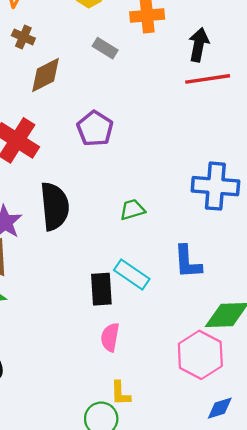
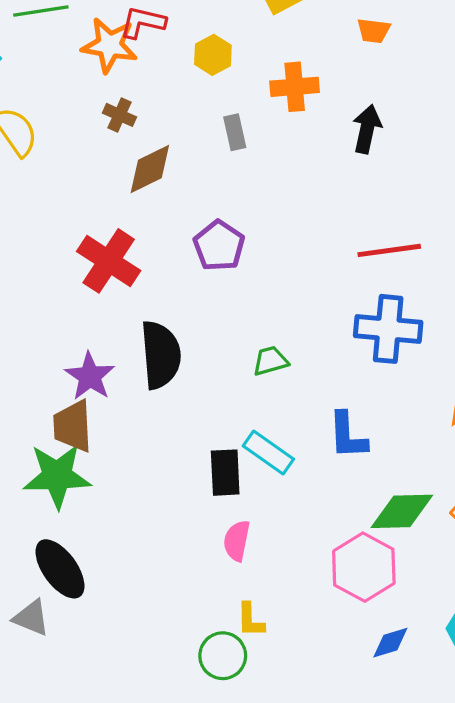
gray rectangle: (105, 48) -> (235, 132), turned 45
red line: (208, 79) -> (389, 250), moved

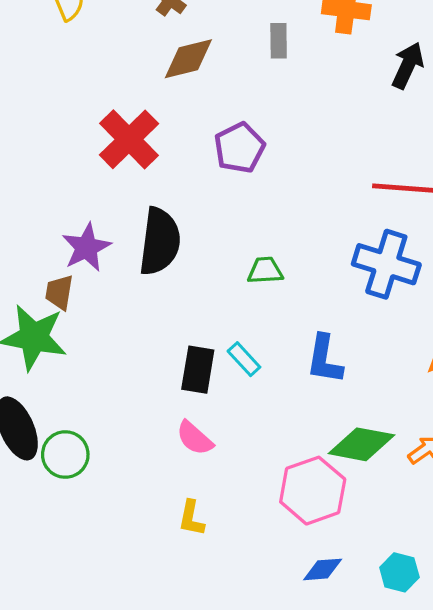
brown trapezoid: (73, 426) -> (59, 292), size x0.7
cyan rectangle: (268, 453) -> (244, 359), size x0.7
pink semicircle: (237, 541) -> (195, 438), turned -72
green circle: (223, 656) -> (65, 455), moved

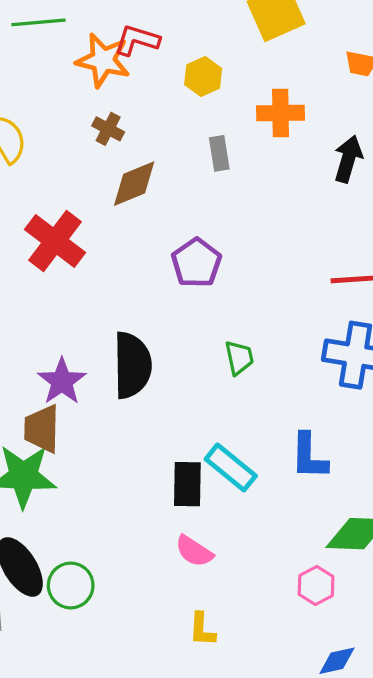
red cross: (129, 139) -> (55, 241), moved
green trapezoid: (265, 270) -> (239, 358), moved, turned 90
brown trapezoid: (59, 292) -> (42, 429), size x1.4
cyan rectangle: (244, 359) -> (231, 467), size x1.5
pink hexagon: (313, 491) -> (316, 585), size x0.6

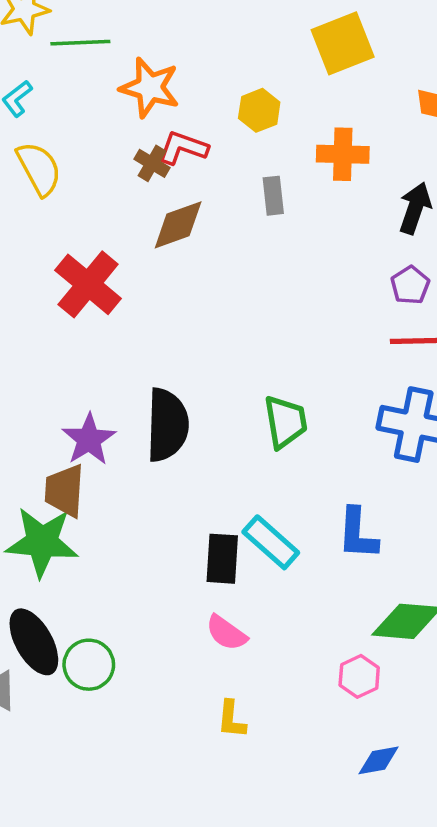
red L-shape: (137, 40) -> (183, 148), moved
purple pentagon: (196, 263) -> (410, 285), moved, size x0.7
green trapezoid: (239, 358) -> (285, 422), size x1.4

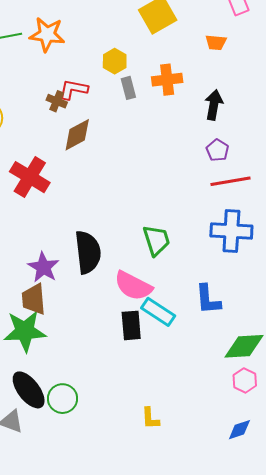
orange star: (150, 88) -> (47, 34), moved
gray rectangle: (273, 196) -> (128, 88), moved
pink semicircle: (226, 633) -> (133, 286), moved, size x1.5
pink hexagon: (359, 676) -> (245, 380), moved

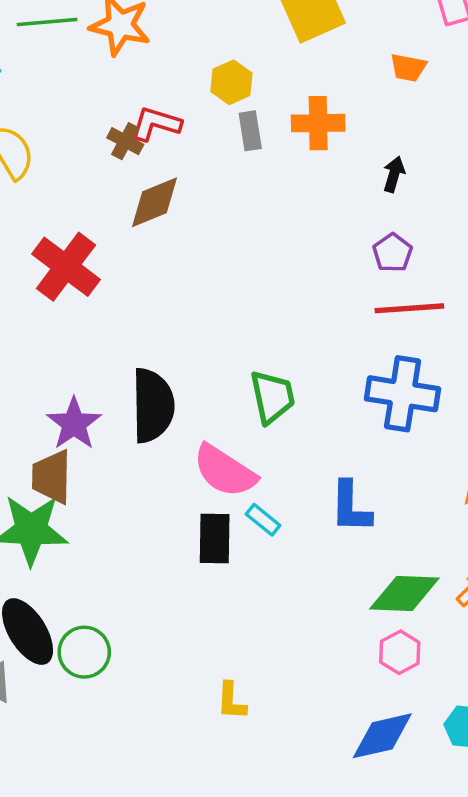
black arrow: (214, 105) -> (394, 174), size x0.7
cyan rectangle: (158, 312) -> (263, 520), size x0.6
blue diamond: (239, 430) -> (382, 736), size x1.5

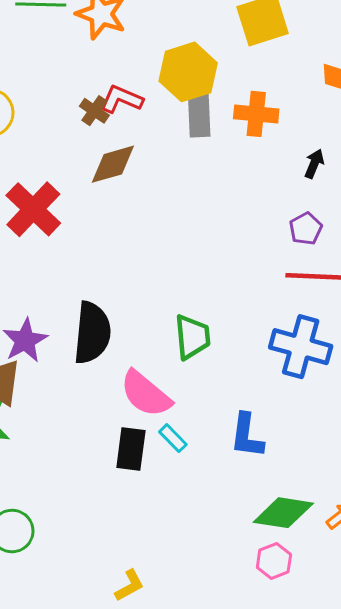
yellow hexagon: (231, 82) -> (188, 72), size x1.6
gray rectangle: (250, 131) -> (199, 114), size x1.4
yellow L-shape: (231, 701) -> (130, 586), turned -128

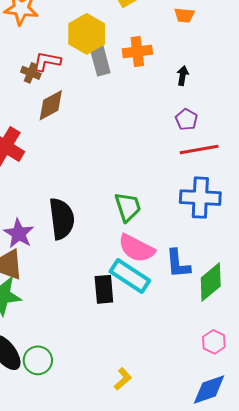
pink semicircle: (146, 394) -> (136, 248), moved
cyan rectangle: (173, 438) -> (130, 276), size x2.0
green diamond: (283, 513) -> (211, 282), moved, turned -36

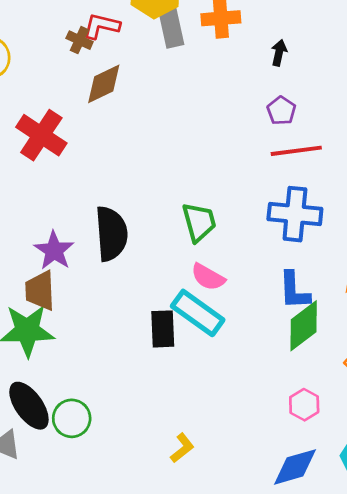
pink semicircle: (136, 248) -> (208, 277), size x0.7
blue L-shape: (178, 264) -> (294, 291), moved

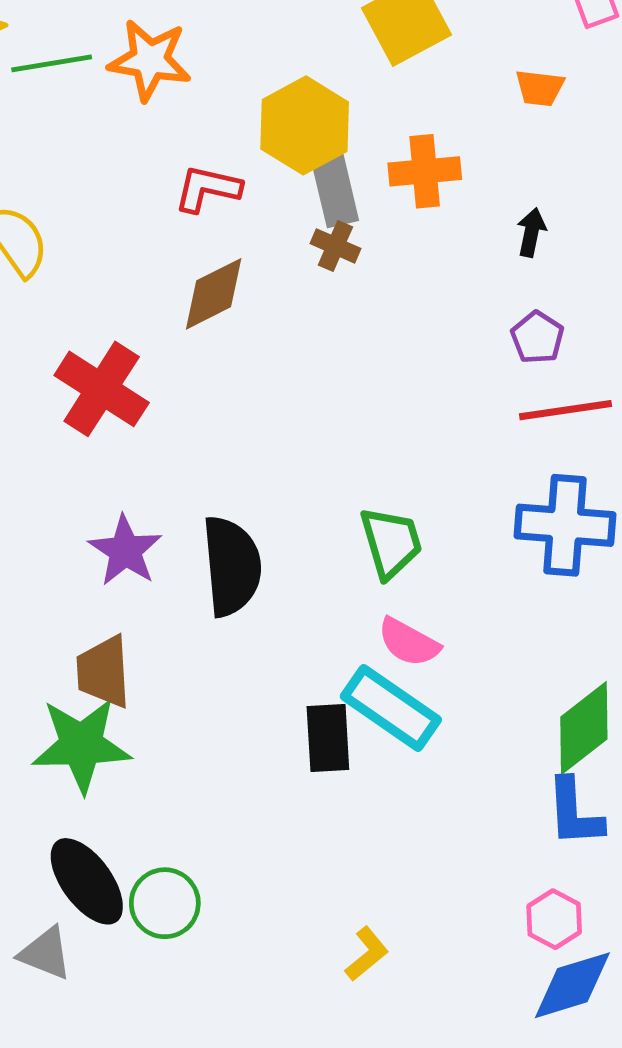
brown cross: (80, 40) -> (335, 246), moved
purple star: (54, 251) -> (125, 551), moved
blue L-shape: (294, 291) -> (574, 812), moved
pink hexagon: (304, 405) -> (554, 919), moved

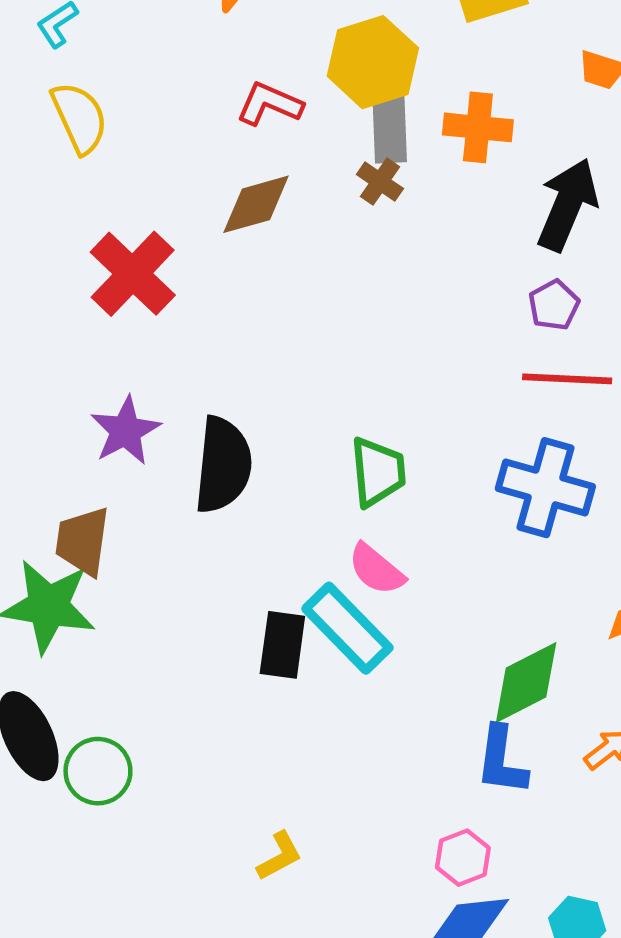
black arrow: (531, 232) -> (567, 205), size x2.0

